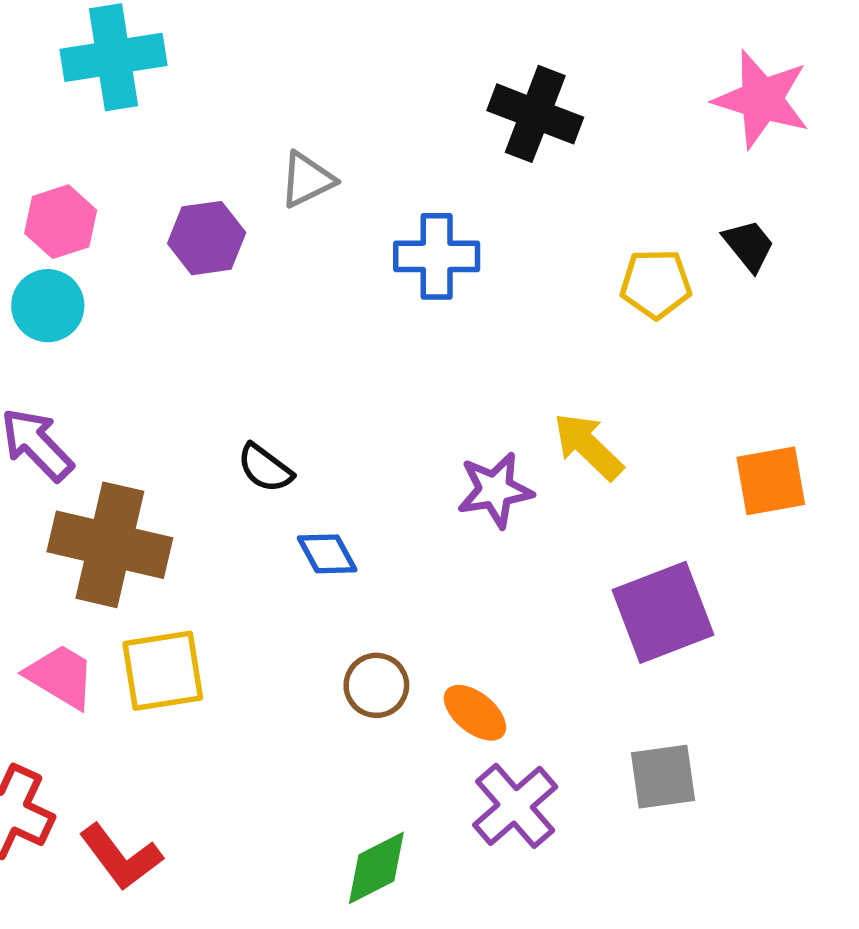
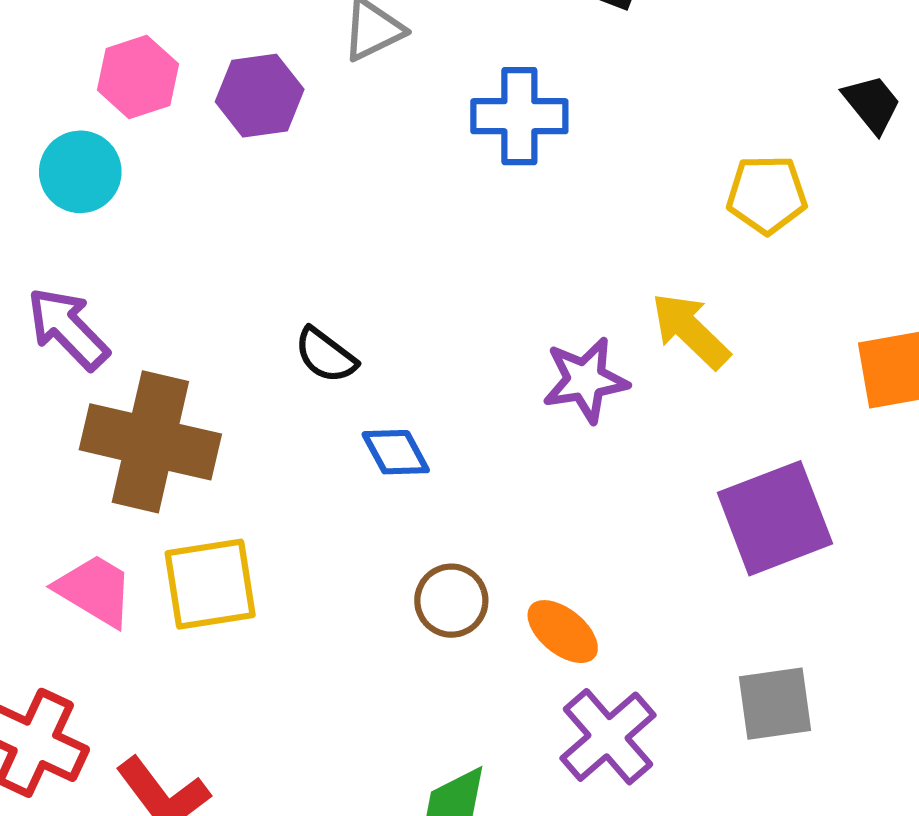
pink hexagon: (61, 222) -> (138, 77), moved
yellow pentagon: (656, 284) -> (767, 195), moved

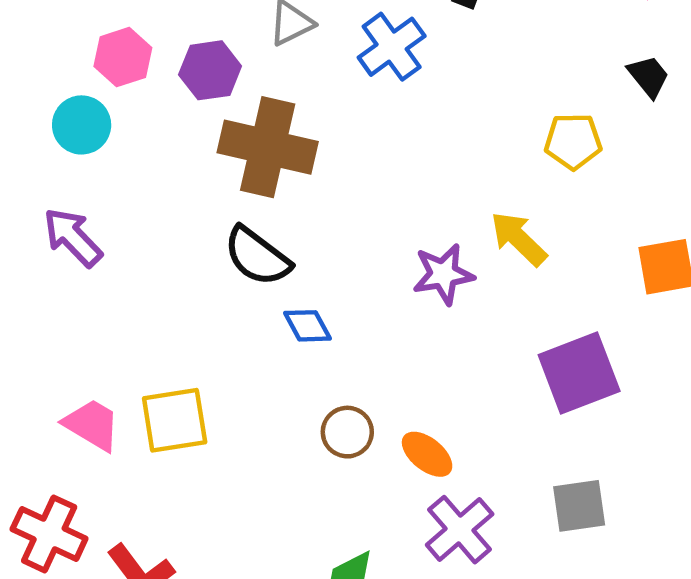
blue cross: (519, 116) -> (392, 47), moved, turned -36
black semicircle: (326, 355) -> (257, 256), size x1.5
brown cross: (150, 442) -> (268, 147), moved

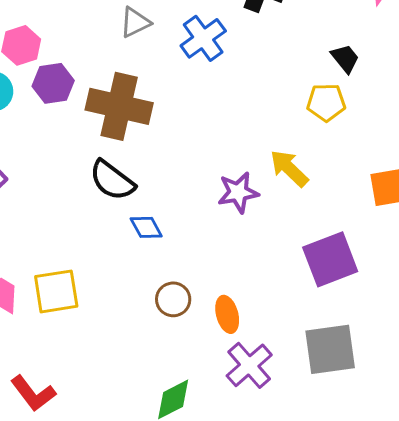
purple hexagon: (210, 70) -> (53, 83), moved
black trapezoid: (649, 76) -> (345, 58), moved
orange ellipse: (427, 454) -> (227, 314), turned 36
gray square: (579, 506) -> (330, 349), size x1.4

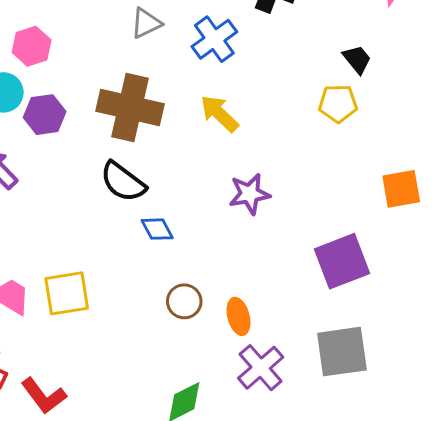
purple hexagon: (53, 83) -> (45, 115), moved
yellow arrow: (289, 168) -> (219, 114), moved

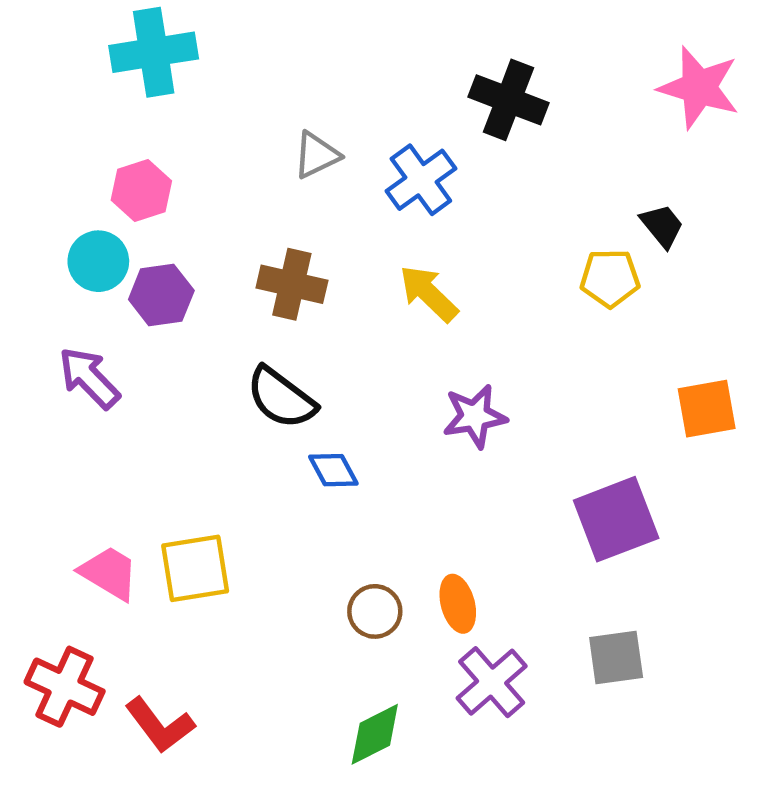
black trapezoid: (357, 59) -> (662, 226), moved
brown cross: (130, 107) -> (292, 284), size x0.7
brown circle: (184, 301) -> (375, 611), moved
gray square: (342, 352) -> (616, 657), size x0.7

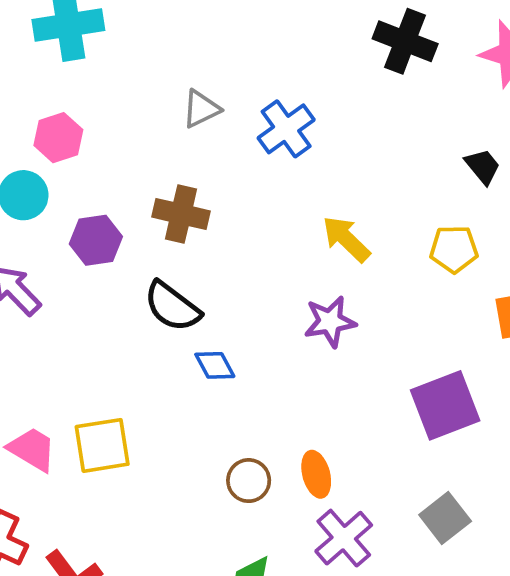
black cross: (508, 100) -> (405, 41), moved
yellow pentagon: (610, 278) -> (454, 249), moved
yellow arrow: (429, 293) -> (346, 239), moved
purple hexagon: (161, 295) -> (96, 240), moved
gray square: (616, 657) -> (445, 518), turned -30

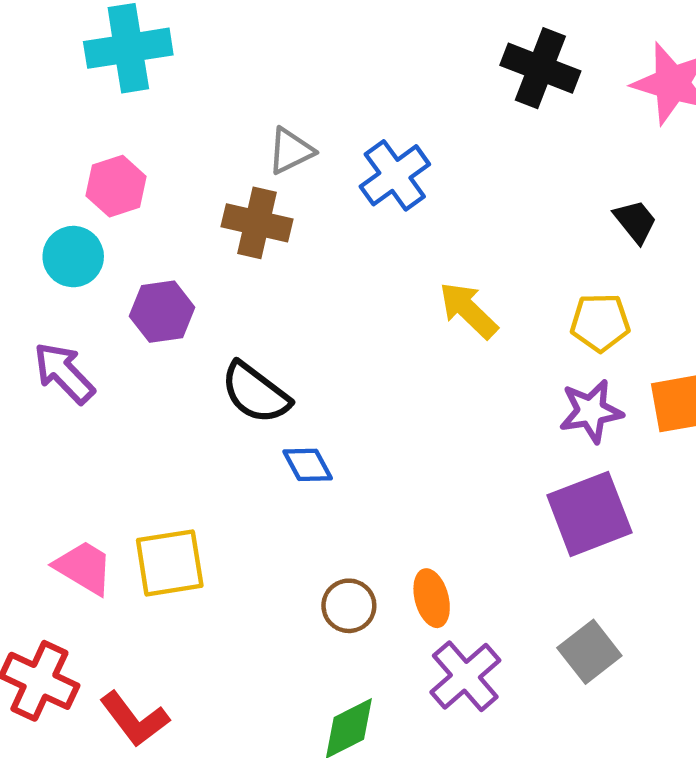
brown cross: (181, 214) -> (257, 223), moved
purple star: (330, 322) -> (591, 411), moved

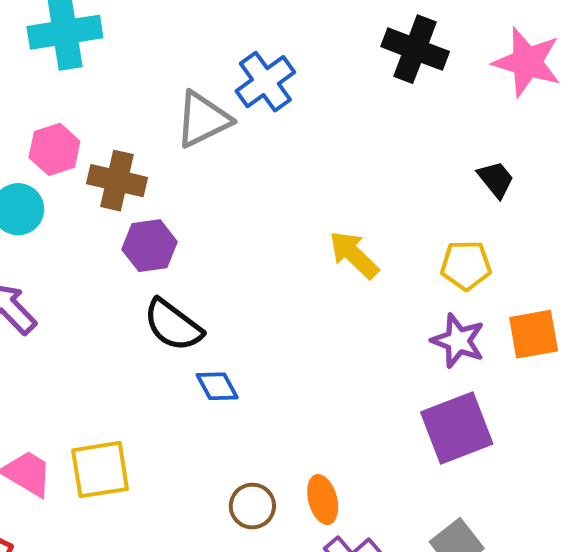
gray triangle: (291, 151) -> (203, 119), size x1.4
blue cross: (395, 175) -> (265, 82), moved
brown cross: (257, 223) -> (117, 181), moved
purple hexagon: (162, 312) -> (150, 246), moved
purple star: (591, 411) -> (458, 341), turned 30

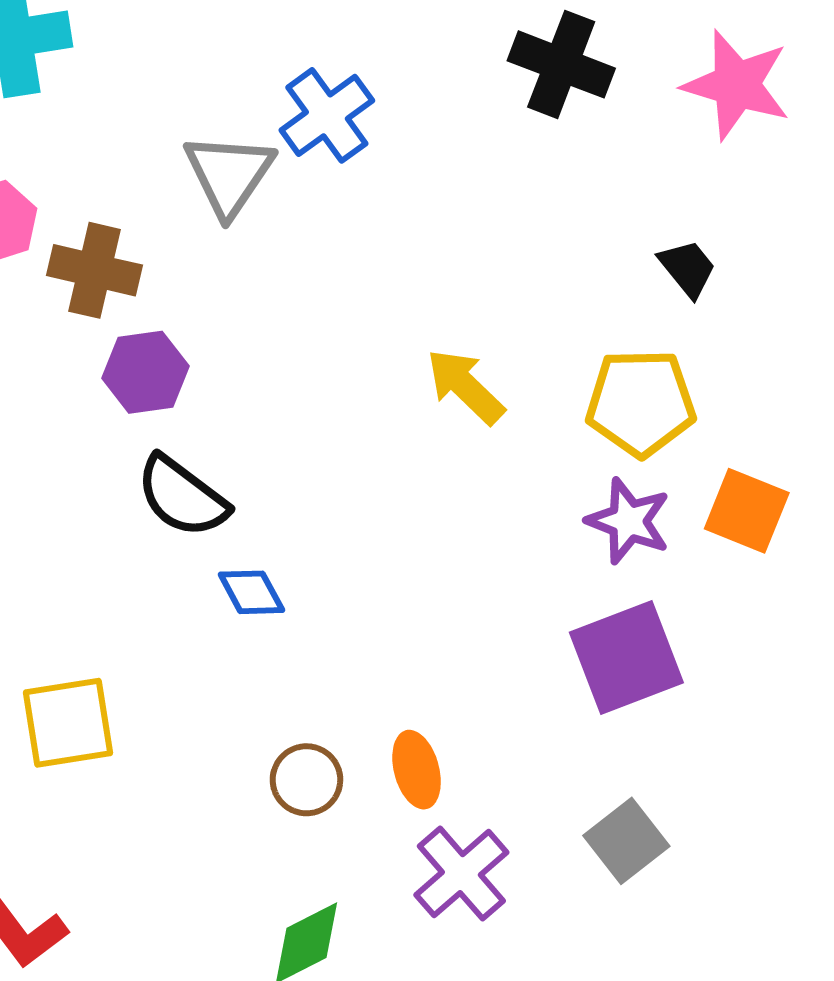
gray triangle: (203, 119) -> (229, 175), turned -30
yellow pentagon: (466, 265) -> (641, 403), size x1.4
orange square: (534, 334) -> (747, 511), turned 32

